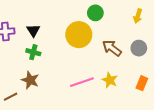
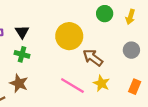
green circle: (95, 13) -> (105, 14), moved
brown arrow: (112, 48) -> (93, 58), moved
pink line: (82, 82) -> (72, 85), turned 50

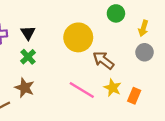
yellow arrow: (130, 17) -> (143, 28), moved
green cross: (22, 54) -> (28, 57), turned 32
orange rectangle: (135, 87) -> (134, 96), moved

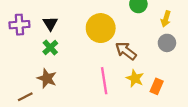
pink line: (82, 90) -> (104, 81), turned 50

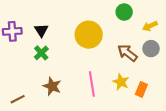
yellow arrow: (166, 19) -> (150, 26), turned 48
brown arrow: (126, 51) -> (127, 53), moved
brown star: (47, 78) -> (52, 86), moved

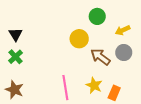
yellow circle: (89, 35) -> (79, 39), moved, size x0.7
brown star: (52, 86) -> (14, 90), moved

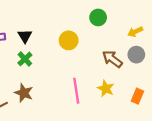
green circle: (97, 16) -> (98, 17), moved
yellow circle: (79, 39) -> (69, 40), moved
orange rectangle: (114, 93) -> (137, 96), moved

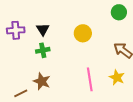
green circle: (98, 17) -> (119, 12), moved
green cross: (25, 59) -> (43, 50), turned 32

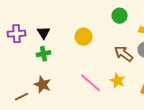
pink line: (90, 79) -> (91, 83), turned -40

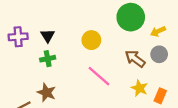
green circle: (120, 16) -> (131, 17), size x1.6
yellow star: (118, 81) -> (139, 88), moved
pink line: (91, 83) -> (99, 76), moved

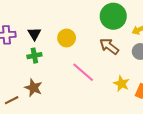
yellow circle: (91, 40) -> (67, 38), moved
brown arrow: (135, 59) -> (109, 46), moved

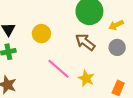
yellow star: (122, 84) -> (86, 78), moved

